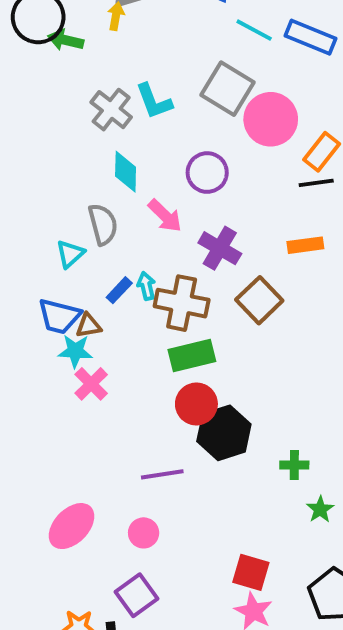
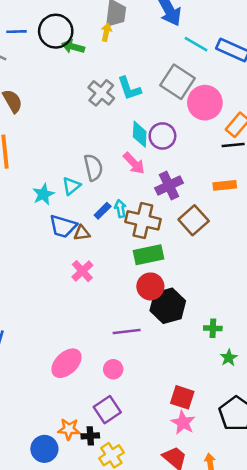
cyan diamond: (126, 172) -> (140, 134), moved
purple cross: (220, 248) -> (169, 185), turned 32
cyan star: (75, 351) -> (43, 194), moved, turned -30

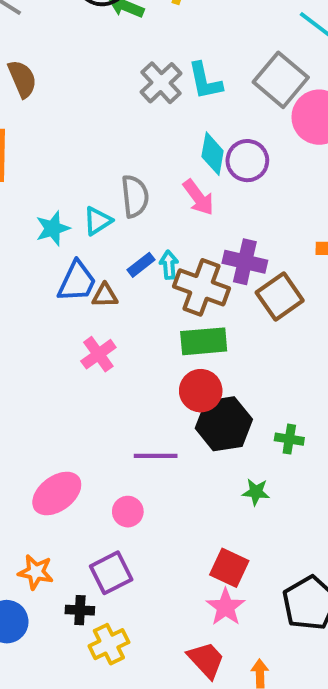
purple cross: (169, 185) -> (245, 262), moved, turned 32
blue trapezoid: (63, 226) -> (77, 282), turned -88
green cross: (213, 328) -> (289, 439), moved
green star: (229, 358) -> (256, 492), moved, turned 30
orange star: (69, 429) -> (36, 572), moved

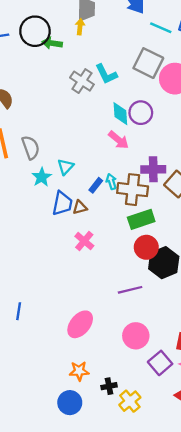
gray semicircle: (135, 196) -> (31, 148), moved
pink circle: (128, 512) -> (136, 336), moved, size x1.5
purple square: (111, 573) -> (160, 363), moved

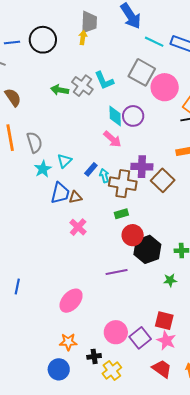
green arrow: (52, 43) -> (60, 90), moved
blue rectangle: (96, 185) -> (91, 169), moved
green rectangle: (141, 219) -> (121, 214), moved, size x0.6
pink circle: (136, 336) -> (116, 332), moved

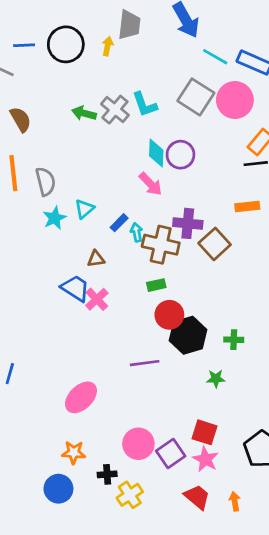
yellow arrow: (83, 38) -> (108, 46), moved
pink circle: (165, 87) -> (235, 100), moved
blue trapezoid: (60, 193) -> (75, 288), moved, turned -75

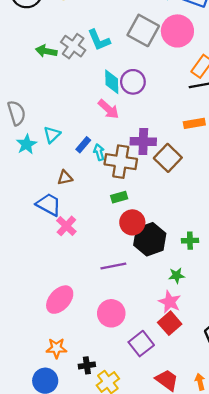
pink cross: (97, 299) -> (66, 226), moved
red square: (204, 432) -> (170, 323), turned 35
pink circle: (138, 444) -> (111, 313), moved
pink star: (206, 459) -> (170, 302), moved

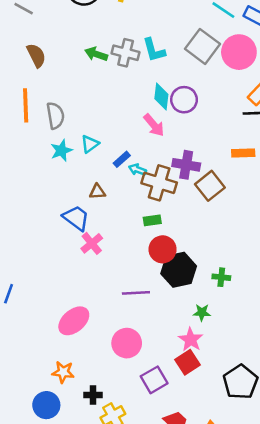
gray cross: (73, 46) -> (126, 53), turned -30
cyan arrow: (99, 152) -> (137, 170), turned -63

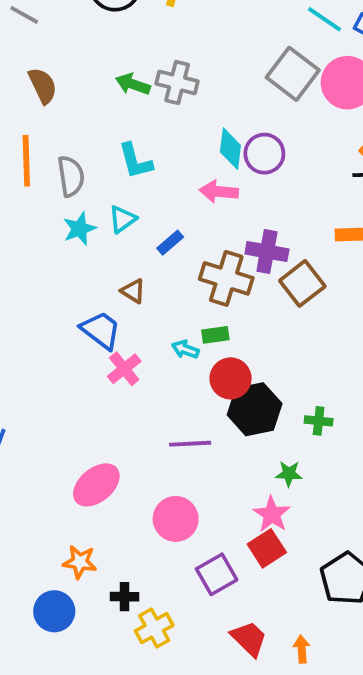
cyan L-shape: (154, 50) -> (135, 161), moved
pink arrow: (154, 125) -> (219, 192), turned 135
cyan arrow: (137, 170) -> (185, 349), moved
brown triangle: (97, 192) -> (133, 291), turned 36

